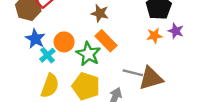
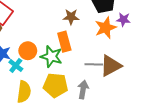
brown star: (100, 13) -> (71, 17), moved
orange star: (154, 36) -> (106, 28), size x1.5
orange rectangle: (106, 41) -> (64, 42), turned 42

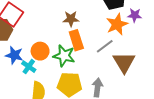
brown star: (71, 17) -> (71, 19), moved
gray line: (94, 64) -> (105, 46), moved, turned -36
brown triangle: (111, 66) -> (124, 62), turned -30

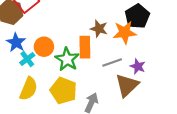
purple star: (135, 15) -> (138, 66), moved
brown star: (71, 19) -> (99, 29), moved
orange star: (117, 24) -> (125, 33), moved

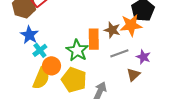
brown star: (99, 29) -> (112, 30), moved
orange circle: (44, 47) -> (52, 66), moved
brown triangle: (127, 85) -> (133, 75), size x0.6

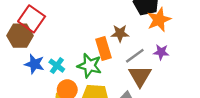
orange star: (131, 25) -> (159, 20), moved
cyan cross: (40, 50) -> (57, 66), moved
brown triangle: (133, 75) -> (140, 76), moved, size x1.5

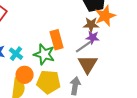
brown star: (120, 33) -> (91, 25), moved
purple star: (161, 52) -> (93, 37), moved

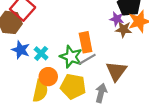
purple star: (93, 37) -> (117, 19), moved
gray line: (84, 47) -> (87, 59), moved

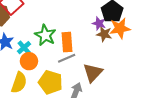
green star: (71, 57) -> (45, 35), moved
orange circle: (48, 77) -> (29, 61), moved

